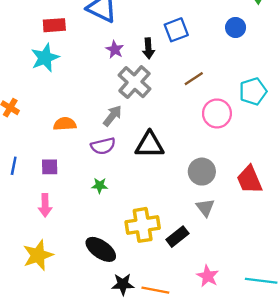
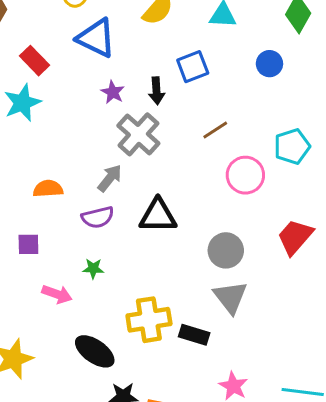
red rectangle: (54, 25) -> (34, 61), turned 50
red trapezoid: (249, 180) -> (295, 237), moved, turned 64
pink arrow: (45, 205) -> (57, 294), moved, turned -70
gray triangle: (205, 208) -> (230, 297), size x1.4
black rectangle: (177, 237) -> (194, 335), turned 55

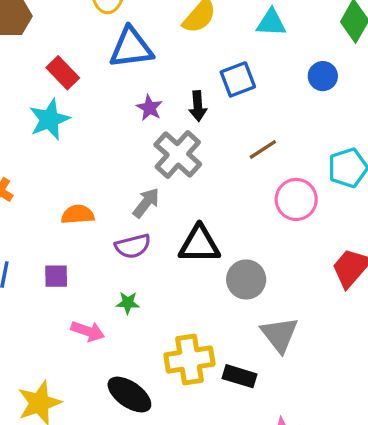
blue triangle: (96, 38) -> (131, 48), turned -33
gray circle: (226, 250) -> (246, 279), moved

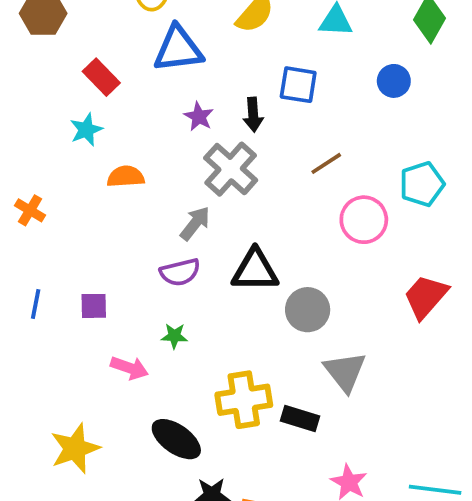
blue square: (238, 79) -> (298, 85), turned 30
cyan star: (49, 119) -> (86, 130), size x0.7
orange semicircle: (78, 214) -> (126, 177), moved

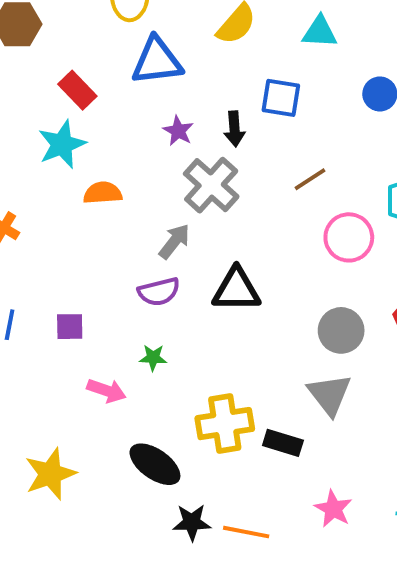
cyan star: (86, 130) -> (62, 144), size x1.4
gray circle: (308, 310) -> (341, 330), moved

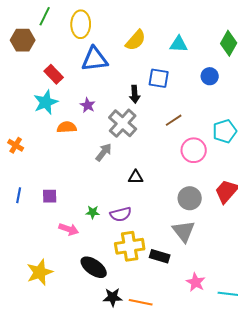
purple star: (178, 131) -> (88, 105), moved
black triangle: (236, 290) -> (136, 177), size x0.6
purple semicircle: (159, 292) -> (121, 214), moved
pink star: (333, 509) -> (196, 282), moved

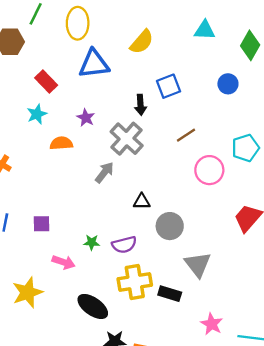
cyan triangle: (179, 44) -> (205, 30), moved
blue square: (159, 78) -> (169, 86), turned -30
cyan star: (46, 102) -> (37, 114), size x0.7
gray circle: (190, 198) -> (170, 226), moved
yellow star: (40, 272) -> (27, 292), moved

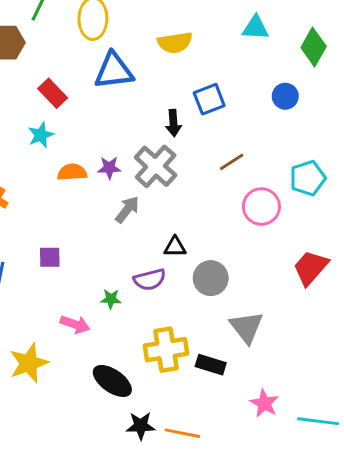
yellow semicircle: (142, 42) -> (175, 43), turned 40
purple star: (86, 118) -> (109, 168), moved, turned -30
purple square: (41, 224) -> (50, 257), moved
purple semicircle: (124, 245) -> (150, 280), moved

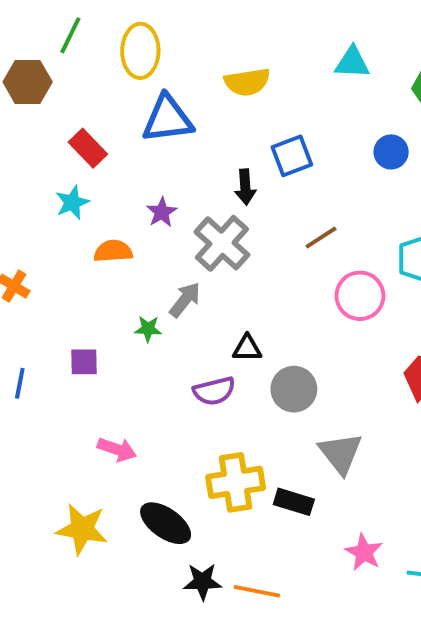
purple star: (109, 168) -> (162, 212), moved, turned -30
green star: (111, 299) -> (148, 329), moved
yellow star: (29, 363) -> (82, 529), moved, turned 30

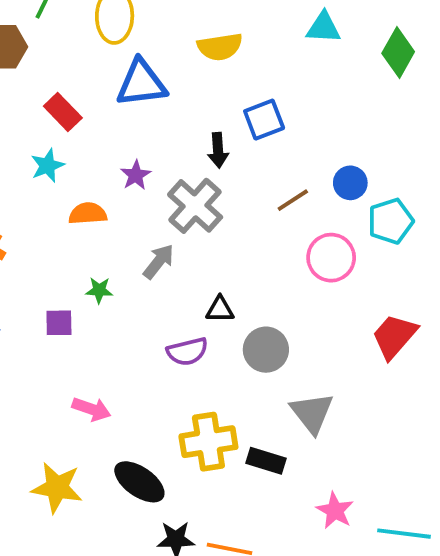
blue circle: (391, 152) -> (350, 183), moved
green star: (148, 329) -> (99, 290), moved

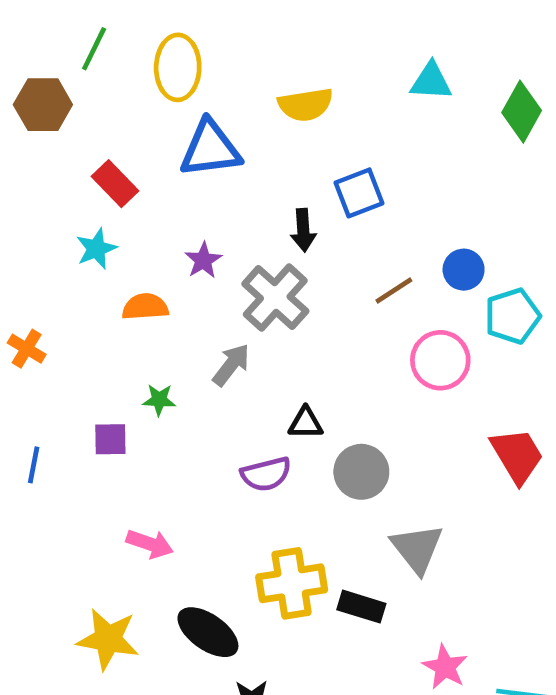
red trapezoid: (394, 336) -> (517, 456), turned 108

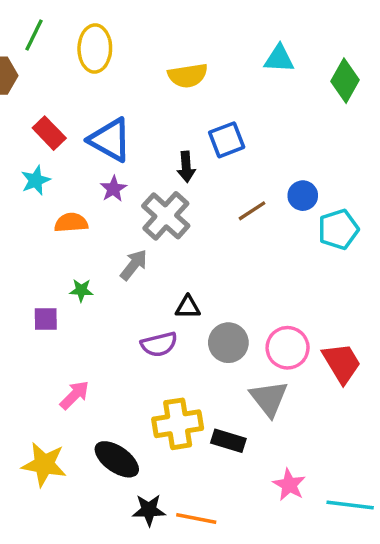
blue triangle: (210, 149) -> (110, 140), moved, turned 36
pink circle: (440, 360) -> (288, 348), moved
red trapezoid: (517, 456) -> (342, 363), moved
pink arrow: (150, 544) -> (75, 395), turned -64

